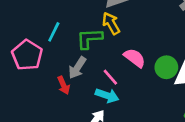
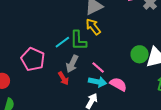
cyan line: (54, 32) -> (62, 42), moved, turned 35
green L-shape: (89, 39) -> (78, 40), turned -80
pink semicircle: (135, 58) -> (118, 84), moved

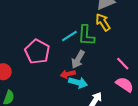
pink line: (98, 67) -> (123, 64), moved
red arrow: (63, 78) -> (68, 74), turned 104
cyan arrow: (98, 82) -> (78, 83), moved

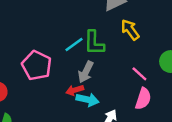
yellow arrow: (103, 22) -> (130, 30), moved
pink semicircle: (125, 84) -> (143, 99), turned 78

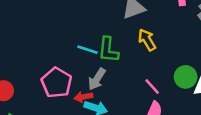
cyan line: (74, 45) -> (87, 50), turned 48
pink pentagon: (37, 66) -> (57, 83), moved

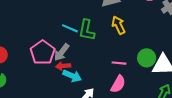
gray arrow: (97, 79) -> (62, 52), moved
pink line: (152, 87) -> (119, 63), turned -48

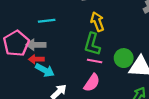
cyan line: (70, 28) -> (47, 21), turned -35
green L-shape: (87, 30) -> (92, 44), moved
gray arrow: (62, 52) -> (36, 45), turned 48

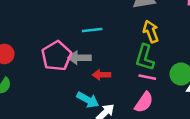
red arrow: (36, 59) -> (101, 75), moved
cyan arrow: (45, 70) -> (88, 100), moved

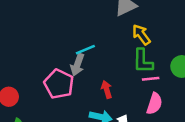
gray arrow: (79, 58) -> (77, 65), moved, turned -55
red arrow: (101, 75) -> (107, 89), turned 90

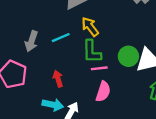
cyan line: (85, 50) -> (61, 38), moved
gray arrow: (77, 65) -> (31, 41), moved

